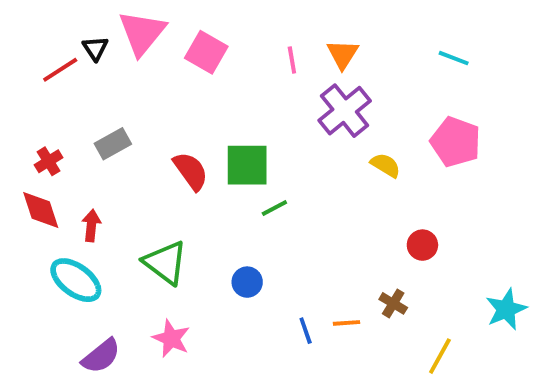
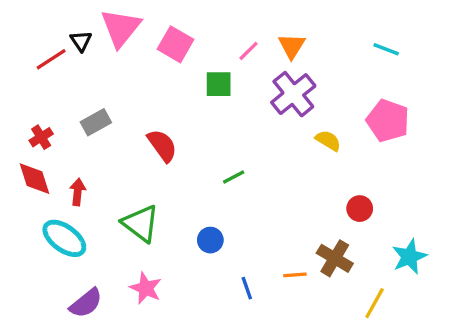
pink line: (292, 60) -> (249, 51), turned 55
green square: (247, 165) -> (219, 84), moved, size x0.7
brown cross: (393, 303) -> (335, 258), size x1.5
cyan star: (506, 309) -> (409, 257), moved
blue line: (306, 331) -> (247, 288), moved

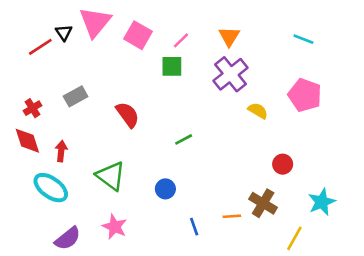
pink line: (249, 51) -> (181, 40), moved

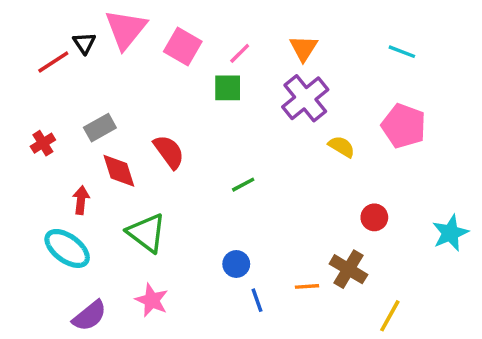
red diamond: (27, 141) -> (119, 171), moved
blue circle: (165, 189) -> (236, 264), moved
cyan star: (322, 202) -> (450, 233), moved

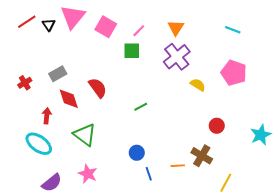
red line: (53, 62) -> (27, 22), moved

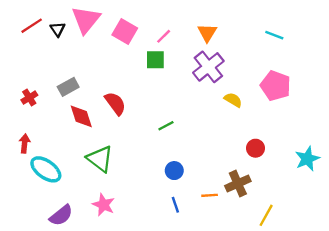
red arrow: (47, 116) -> (25, 143), moved
blue circle: (137, 153) -> (174, 171), moved
brown cross: (202, 156) -> (238, 184), turned 35

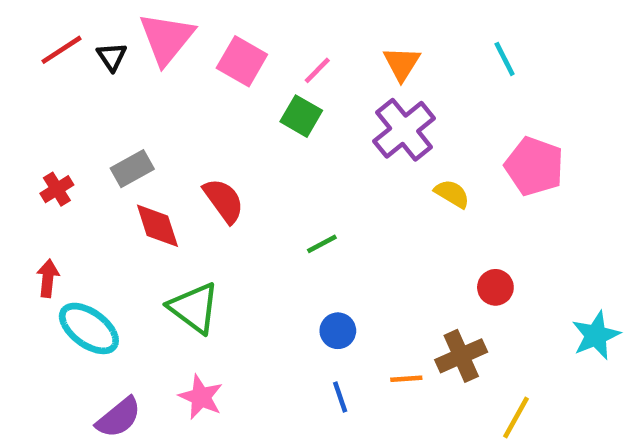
cyan line: (274, 35) -> (505, 59), moved, turned 42
green square: (155, 60) -> (301, 116), turned 30
cyan star: (307, 159) -> (596, 335), moved

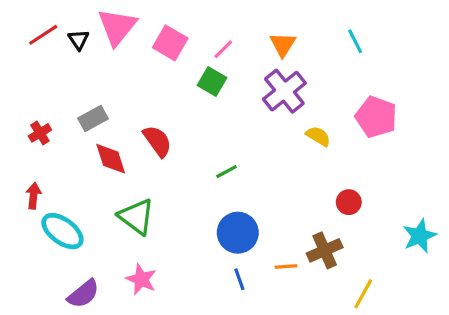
blue circle: (338, 331) -> (238, 233), size x1.6

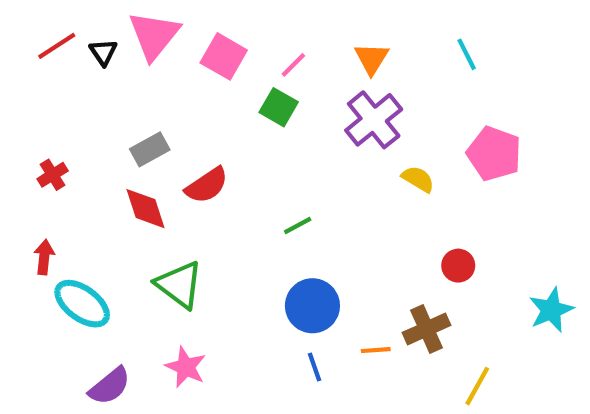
gray rectangle: (93, 118) -> (150, 149), moved
red semicircle: (157, 141) -> (207, 185), turned 92

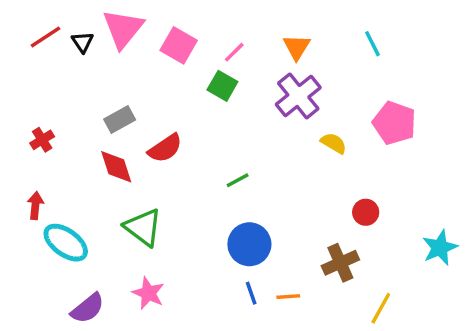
orange line: (376, 350) -> (288, 297), moved

